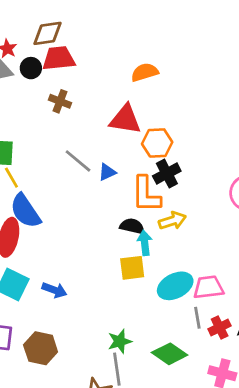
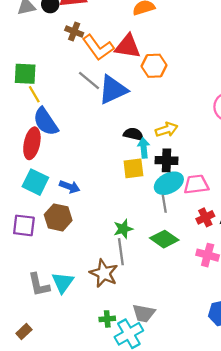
blue triangle: (107, 172) -> (113, 90), size x2.0
black cross: (167, 173) -> (167, 160), moved, turned 30
orange L-shape: (146, 194) -> (98, 47), moved, turned -36
gray line: (197, 318) -> (164, 204), moved
brown hexagon: (41, 348) -> (58, 217), moved

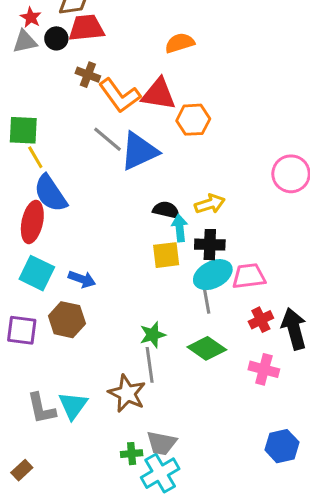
gray trapezoid: (144, 313) -> (162, 443), moved

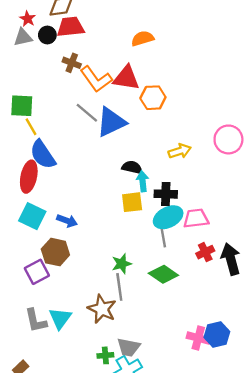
yellow arrow: (210, 204) -> (180, 151), moved
purple square: (22, 330) -> (37, 272), moved, turned -35
pink cross: (264, 369) -> (198, 338), moved
blue hexagon: (282, 446) -> (217, 335), moved

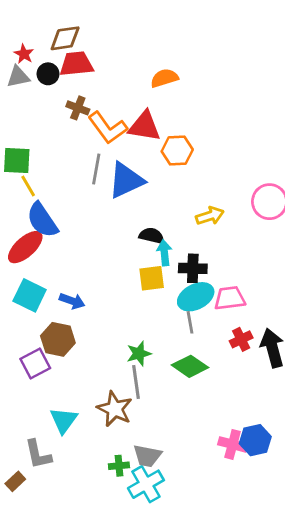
gray line: (87, 113) -> (96, 169), turned 60
red ellipse: (29, 177) -> (25, 247), turned 36
gray L-shape: (36, 321) -> (38, 454), moved

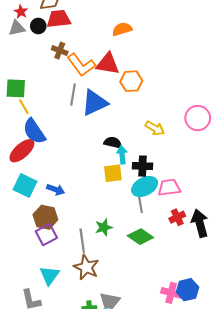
yellow arrow: (210, 216) -> (155, 128), turned 48
purple square: (35, 363) -> (46, 235), moved
gray line: (136, 382) -> (82, 241), moved

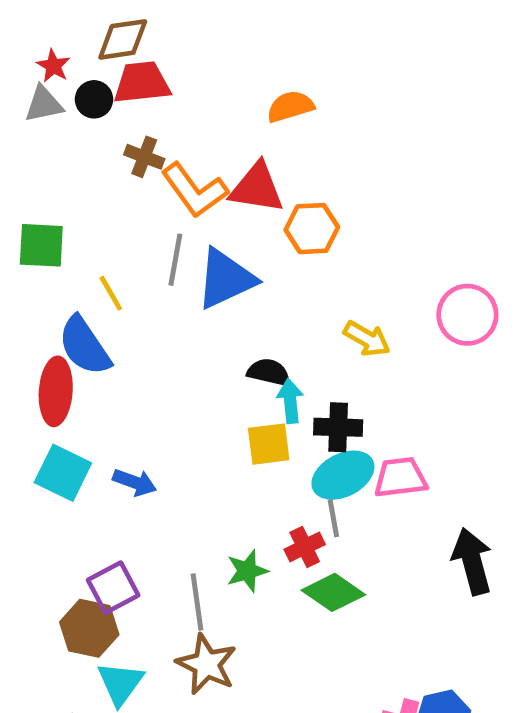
yellow line: (24, 107) -> (111, 293), moved
red ellipse: (22, 151) -> (56, 391), turned -44
brown hexagon: (45, 217) -> (89, 628), moved
red cross: (177, 217) -> (305, 547), moved

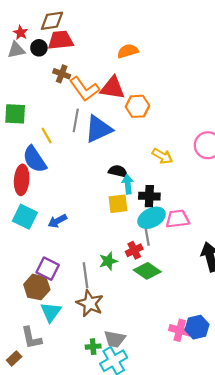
blue arrow: (135, 482) -> (57, 221), turned 132
purple square: (113, 588) -> (48, 269), turned -35

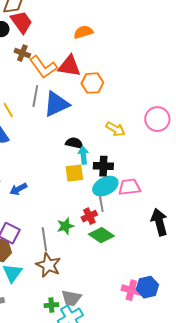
red trapezoid: (61, 40) -> (21, 22), turned 60

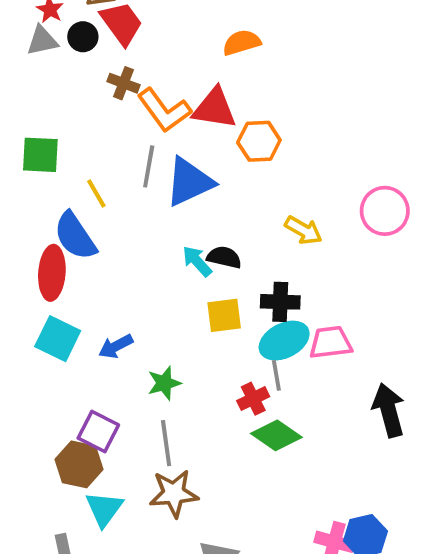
cyan arrow: (83, 155) -> (197, 261), moved, turned -36
green star: (65, 226) -> (164, 383), moved
brown star: (48, 265) -> (174, 493), turned -30

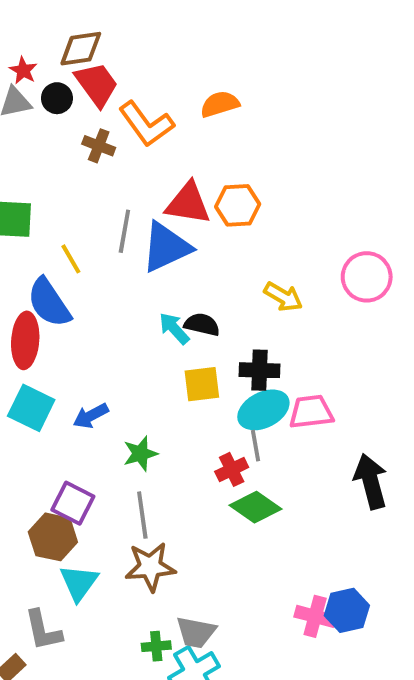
red triangle: (214, 108) -> (188, 203), moved
orange L-shape: (164, 110) -> (146, 124), moved

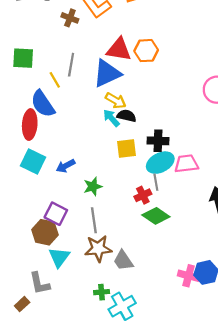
gray line: (124, 231) -> (71, 65), moved
yellow arrow: (283, 297) -> (116, 101), moved
gray trapezoid: (196, 632) -> (123, 261), moved, turned 45

